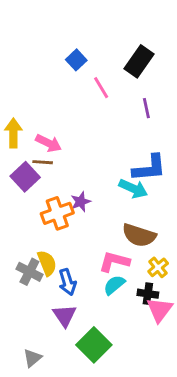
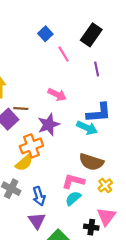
pink arrow: (48, 143) -> (57, 95), moved
purple star: (81, 202) -> (49, 125), moved, size x1.5
yellow semicircle: (47, 263) -> (24, 163), moved, turned 72
black cross: (148, 294) -> (91, 227), moved

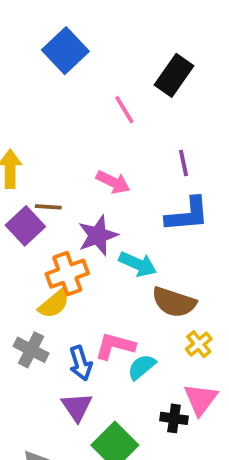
blue square: (45, 34) -> (65, 51), moved, size x1.6
purple line: (97, 69) -> (184, 163), moved
cyan arrow: (87, 128) -> (138, 264), moved
pink L-shape: (73, 181) -> (115, 346), moved

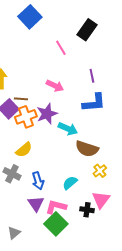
orange cross: (67, 274) -> (26, 117), moved
pink L-shape: (115, 346) -> (56, 207), moved

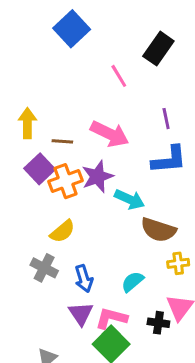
pink arrow: (55, 86) -> (110, 134), size x1.4
brown line: (21, 99) -> (62, 141), moved
yellow cross: (100, 171) -> (178, 263), turned 32

